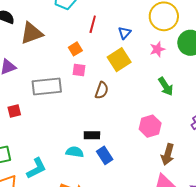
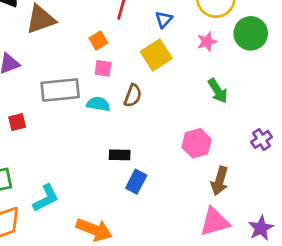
cyan semicircle: (75, 152) -> (98, 104), moved
blue rectangle: (105, 155) -> (136, 182), turned 60

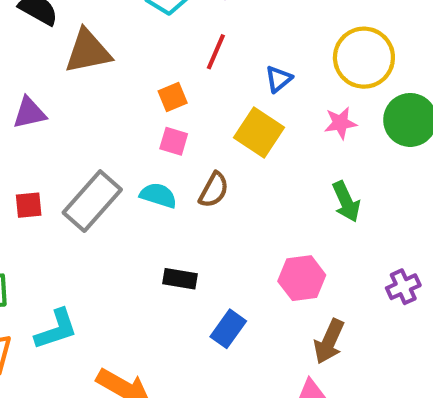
yellow square: (156, 55) -> (259, 132), turned -32
gray rectangle: (60, 90) -> (92, 201), moved, turned -51
blue rectangle: (136, 182) -> (228, 329), moved

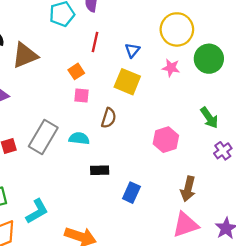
pink star: (340, 123) -> (171, 68), turned 30
cyan semicircle: (158, 195) -> (79, 138), moved
green arrow: (346, 202) -> (209, 118), moved
pink hexagon: (302, 278) -> (166, 140), moved

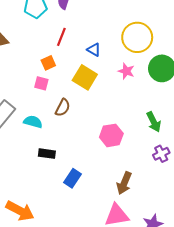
blue triangle: (132, 50) -> (94, 50), turned -48
orange square: (76, 71) -> (48, 63), moved

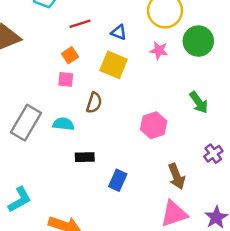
red line: (61, 37) -> (80, 24), turned 60
purple cross: (161, 154) -> (213, 154), moved
brown arrow: (124, 183) -> (177, 176), turned -35

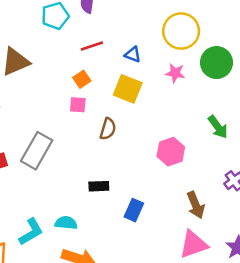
cyan semicircle: (63, 124) -> (66, 223), moved

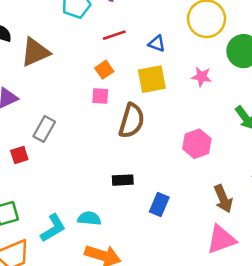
pink star: (175, 73) -> (201, 77), moved
yellow square: (128, 89) -> (152, 79), turned -32
brown semicircle: (108, 129) -> (132, 121), size x1.5
gray rectangle: (37, 151) -> (44, 129), moved, size x0.7

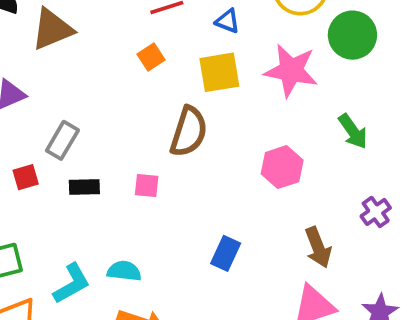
pink star: (201, 77) -> (291, 71), size x1.8
pink square: (100, 96) -> (147, 185), moved
black rectangle: (123, 180) -> (84, 187), moved

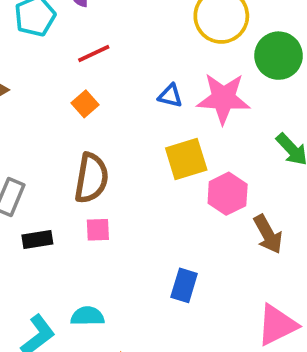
blue triangle: (228, 21) -> (170, 96), moved
yellow square: (219, 72) -> (186, 159), moved
brown semicircle: (189, 132) -> (91, 178), moved
brown arrow: (318, 247) -> (268, 234), moved

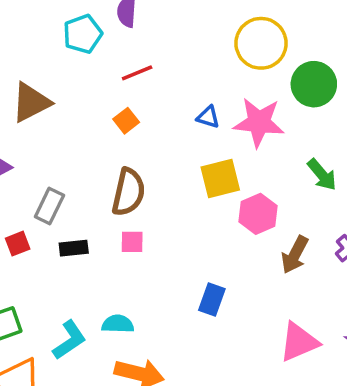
brown arrow: (268, 234) -> (295, 255), turned 54

